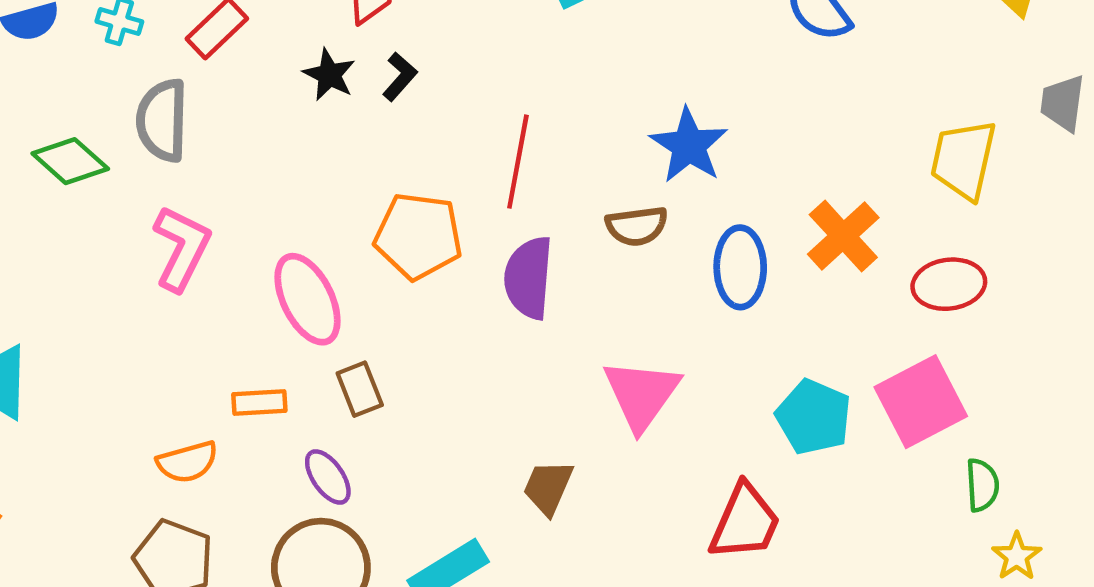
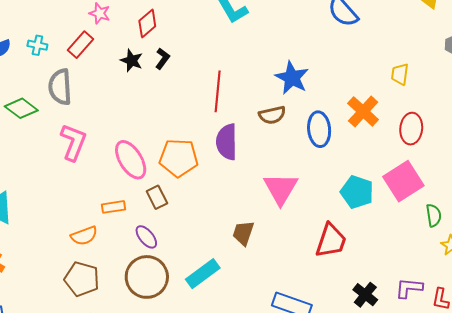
yellow trapezoid: (963, 160) -> (400, 74), moved, size x0.6
orange pentagon: (418, 236) -> (179, 158), moved
red ellipse: (949, 284) -> (411, 129), turned -72

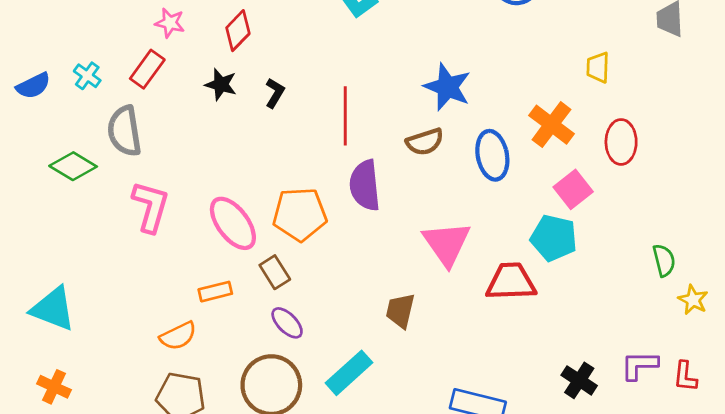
cyan cross: (37, 45) -> (87, 76), turned 30
black L-shape: (162, 59) -> (275, 93), moved
pink square: (403, 181) -> (573, 189), moved, size x0.7
purple ellipse: (146, 237) -> (287, 323), moved
red trapezoid: (331, 241) -> (511, 282), moved, turned -105

